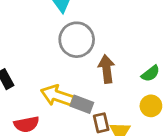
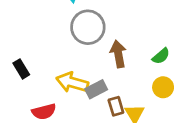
gray rectangle: (82, 104) -> (96, 89), turned -45

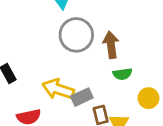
brown arrow: (118, 54) -> (111, 45), moved
green semicircle: (161, 56) -> (122, 74), moved, turned 30

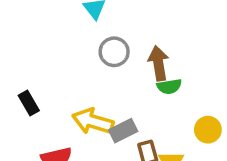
gray circle: (76, 35) -> (114, 52), size x0.7
green semicircle: (122, 74) -> (169, 87), moved

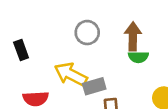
gray circle: (114, 52) -> (87, 33), moved

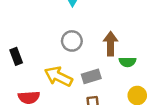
green semicircle: (138, 57) -> (128, 62), moved
gray rectangle: (94, 86) -> (91, 76), moved

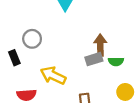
gray circle: (72, 41) -> (32, 39), moved
gray rectangle: (91, 76) -> (94, 59), moved

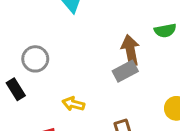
green semicircle: (116, 62) -> (165, 31), moved
yellow arrow: (53, 76) -> (73, 104), size x0.6

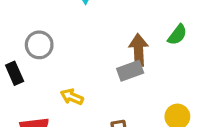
green semicircle: (165, 31) -> (177, 35), turned -50

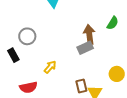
yellow arrow: (72, 97) -> (50, 67), turned 112

